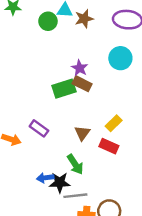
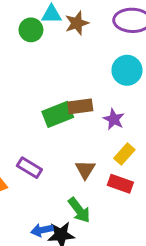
purple star: (80, 68) -> (114, 119), moved
brown rectangle: (82, 84) -> (80, 106), turned -30

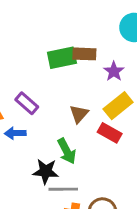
yellow rectangle: (124, 154) -> (118, 106), size x1.4
blue arrow: (42, 230) -> (15, 133), moved

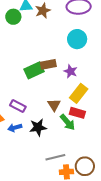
green arrow: (67, 151) -> (68, 122), moved
black star: (46, 171) -> (38, 127), moved

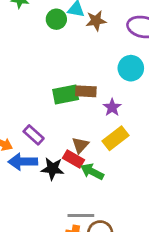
red rectangle: (77, 113) -> (74, 159), moved
green arrow: (68, 122) -> (92, 172), turned 144
blue arrow: (15, 128) -> (23, 162), size x1.5
gray line: (55, 157) -> (81, 215), moved

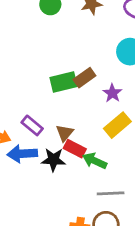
brown rectangle: (86, 91) -> (84, 78), turned -36
brown triangle: (80, 145) -> (65, 133), moved
gray line: (81, 215) -> (111, 193), moved

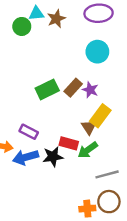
brown rectangle: (84, 78) -> (73, 88), moved
brown triangle: (65, 133) -> (89, 127), moved
green arrow: (95, 161) -> (88, 150), turned -48

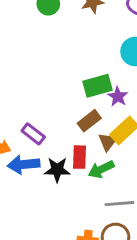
brown rectangle: (73, 88) -> (89, 121), moved
green rectangle: (47, 89) -> (97, 86), moved
red rectangle: (69, 143) -> (79, 157), turned 66

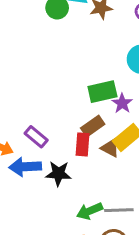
brown triangle: (108, 142) -> (110, 148), turned -42
red rectangle: (79, 157) -> (83, 144), moved
green arrow: (101, 169) -> (89, 211), moved

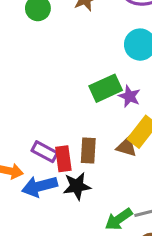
brown rectangle: (93, 126) -> (88, 151), moved, turned -40
red rectangle: (83, 144) -> (63, 159), moved

